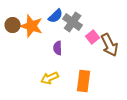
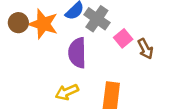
brown arrow: (110, 45) -> (145, 49), size x0.7
purple semicircle: (58, 48) -> (77, 53), size x1.6

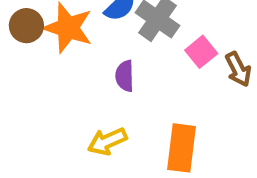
purple semicircle: (77, 53) -> (125, 76), size x0.6

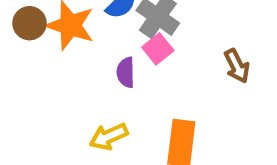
pink square: (201, 52) -> (158, 49), moved

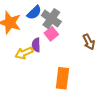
yellow arrow: (109, 137) -> (24, 53), moved

